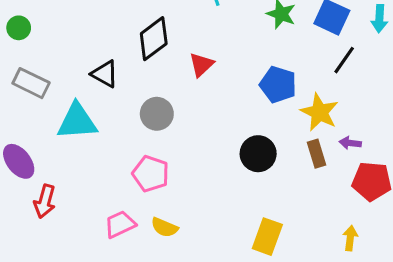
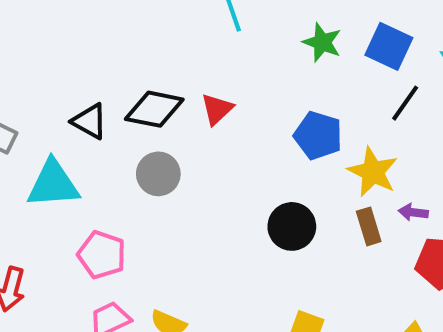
black diamond: (154, 39) -> (154, 109), moved, turned 48
pink pentagon: (151, 174) -> (102, 255), moved

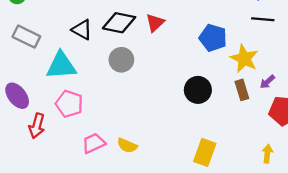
black line: (405, 103) -> (263, 19), turned 60
purple arrow: (413, 212) -> (267, 82), turned -49
pink pentagon: (102, 255) -> (69, 104), moved

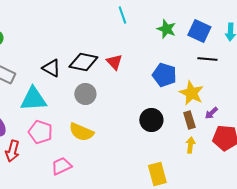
red triangle: (155, 23) -> (114, 62), turned -30
yellow semicircle: (127, 146) -> (81, 132), moved, size x1.4
yellow rectangle: (205, 152) -> (157, 174), turned -35
yellow arrow: (267, 154) -> (190, 145), moved

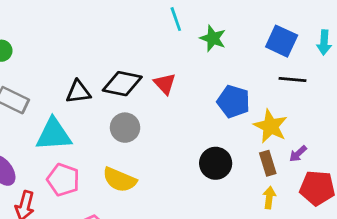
green star: (166, 29) -> (213, 38), moved
black triangle: (51, 68) -> (78, 92), turned -36

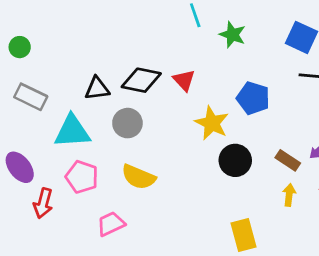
yellow star: (271, 126) -> (212, 123), moved
gray circle: (125, 128) -> (127, 123), moved
brown rectangle: (268, 163) -> (288, 160), turned -40

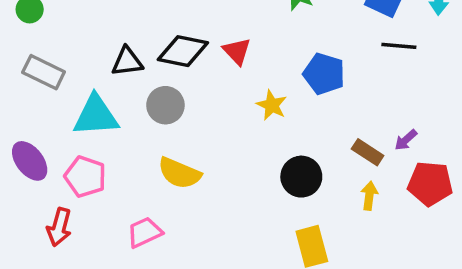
yellow star: (212, 123) -> (272, 105), size x0.7
black circle: (235, 160) -> (301, 177), moved
pink pentagon: (82, 177) -> (85, 177), moved
red arrow: (43, 203) -> (59, 227), moved

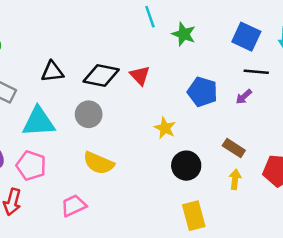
black triangle: (127, 62) -> (52, 72), moved
yellow star: (272, 105) -> (165, 128), moved
purple arrow: (406, 140) -> (244, 97), moved

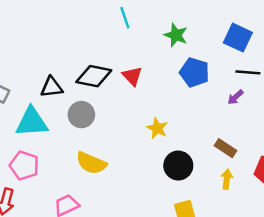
cyan line: (150, 17) -> (125, 18), moved
black triangle: (52, 72) -> (52, 87), moved
blue pentagon: (202, 92) -> (194, 72), moved

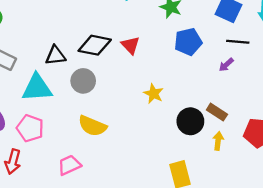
blue pentagon: (194, 72) -> (188, 42), turned -30
black circle: (178, 166) -> (190, 121), moved

